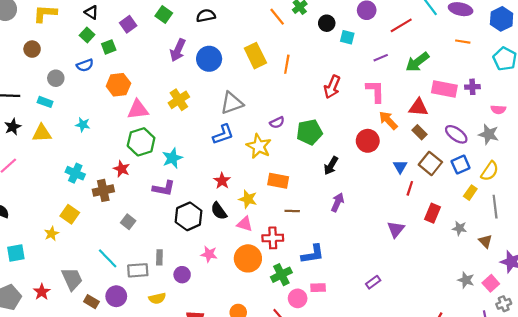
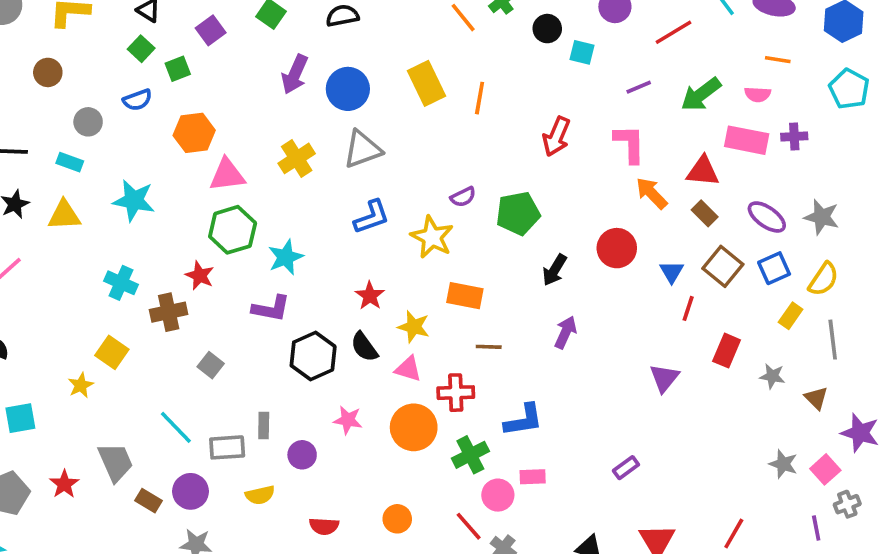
gray triangle: (232, 103) -> (362, 149), moved
pink semicircle: (498, 110) -> (758, 94), moved
cyan star: (83, 125) -> (134, 201), size x1.6
red circle: (368, 141) -> (617, 248), moved

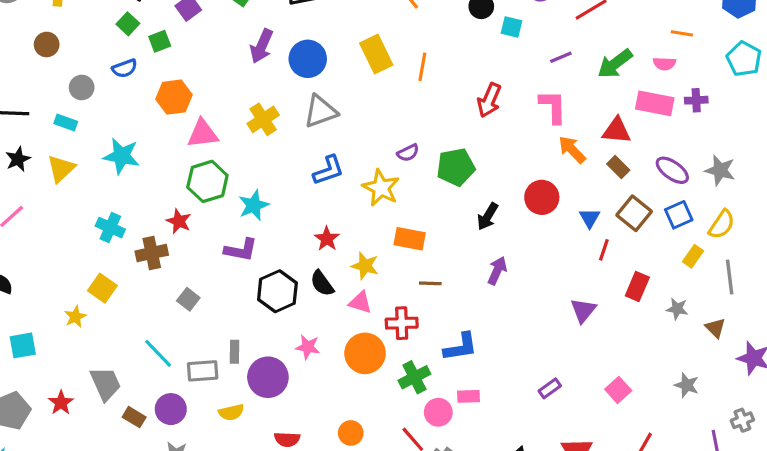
yellow triangle: (64, 215) -> (61, 169), turned -40
purple circle: (302, 455) -> (268, 377), size x1.6
pink square: (825, 469) -> (618, 390), moved

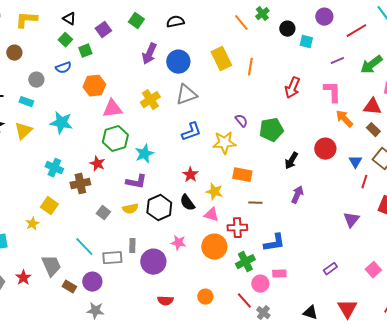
purple semicircle: (408, 153) -> (241, 121), turned -104
yellow star: (381, 188) -> (224, 143), turned -30
yellow semicircle: (231, 412) -> (130, 209), moved

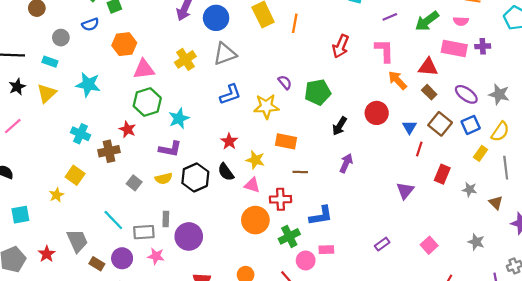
pink star: (178, 243) -> (156, 256), moved

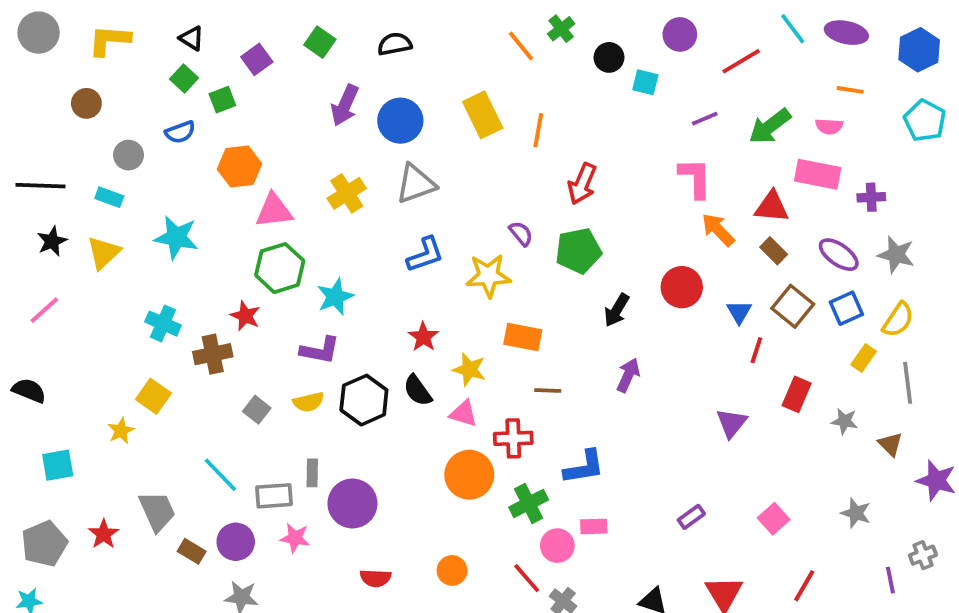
red arrow: (341, 46) -> (582, 184), moved
purple cross: (483, 46) -> (871, 197), moved

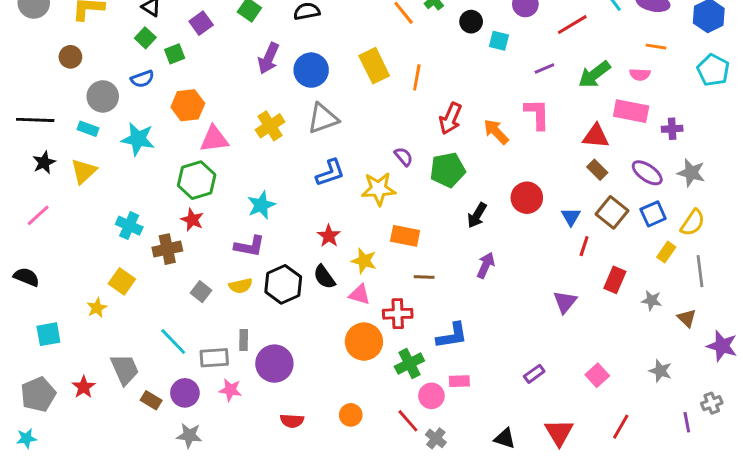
gray circle: (129, 155) -> (103, 96), size x1.4
orange arrow: (718, 230) -> (496, 132), moved
cyan star: (176, 237) -> (138, 139), moved
green hexagon: (280, 268) -> (197, 180), moved

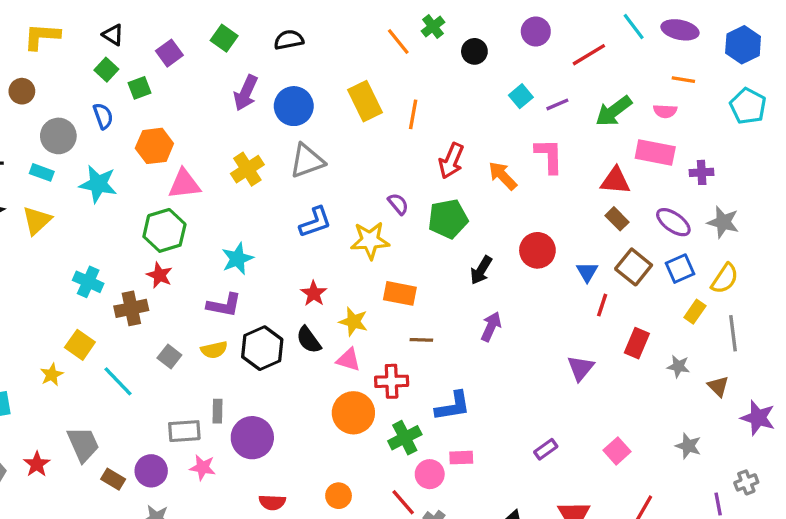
cyan square: (499, 41) -> (521, 96), moved, turned 36
blue semicircle: (142, 79) -> (103, 116), turned -90
cyan line: (173, 342) -> (118, 381), moved

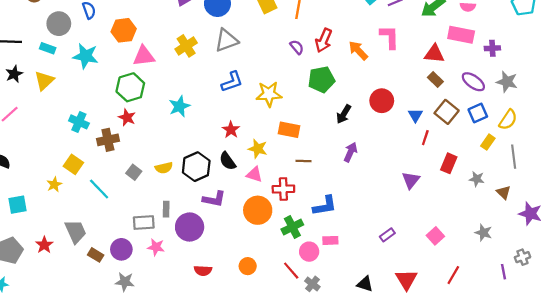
purple semicircle: (398, 204) -> (297, 47), moved
purple L-shape: (224, 305) -> (214, 199), moved

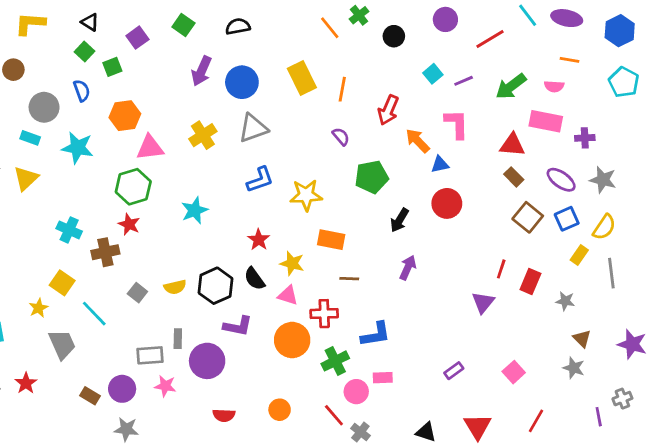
red arrow: (324, 40) -> (388, 110), moved
blue triangle: (415, 115) -> (440, 164), moved, turned 48
red line: (425, 138) -> (501, 269), moved
brown triangle: (504, 192) -> (582, 339), moved
gray trapezoid: (76, 231) -> (62, 344), moved

